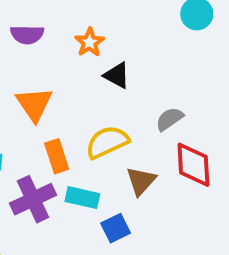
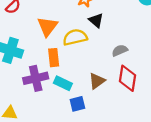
yellow semicircle: (107, 142) -> (75, 37), moved

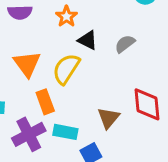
yellow semicircle: (75, 37) -> (66, 69), turned -30
gray semicircle: (120, 50) -> (125, 44), moved

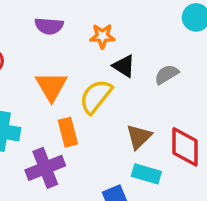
orange star: (66, 16) -> (102, 36), turned 30
brown triangle: (108, 118) -> (139, 137), moved
cyan rectangle: (65, 132) -> (146, 174), moved

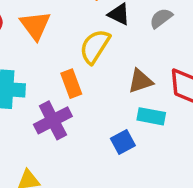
orange triangle: (51, 86) -> (35, 25), moved
brown triangle: (139, 137) -> (140, 81), turned 32

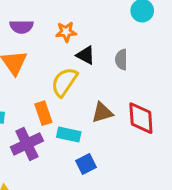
gray semicircle: (161, 18) -> (121, 60), turned -54
cyan rectangle: (151, 116) -> (69, 135), moved

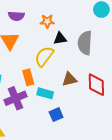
black triangle: (86, 55) -> (60, 38), turned -40
gray semicircle: (121, 60) -> (85, 43), size x1.6

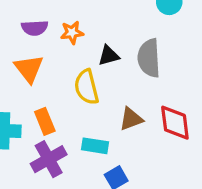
orange star: (47, 21) -> (72, 32), moved
yellow semicircle: (44, 56) -> (87, 87), turned -45
orange rectangle: (28, 77) -> (45, 121), moved

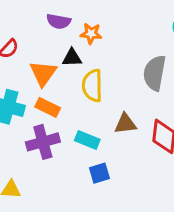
black triangle: (109, 56) -> (72, 58), moved
orange triangle: (29, 69) -> (43, 73), moved
orange rectangle: (45, 121) -> (48, 107), turned -55

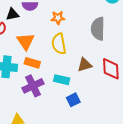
orange star: (91, 34) -> (58, 18), moved
black triangle: (72, 58) -> (12, 14), moved

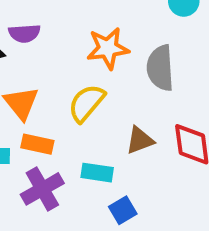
orange star: (58, 18) -> (108, 48), moved, size x1.5
yellow semicircle: (59, 44) -> (87, 103), turned 55

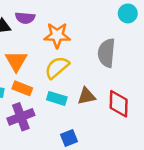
orange star: (108, 48) -> (57, 35), moved
cyan rectangle: (97, 173) -> (57, 98), moved

